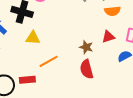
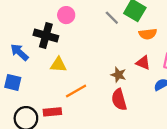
red triangle: (108, 37) -> (143, 63), turned 40

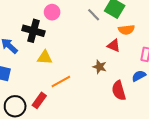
red triangle: (143, 63) -> (114, 46), moved
red semicircle: (119, 100) -> (119, 90), moved
red rectangle: (52, 112) -> (39, 100), turned -49

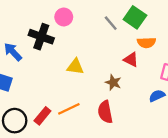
yellow triangle: (45, 57) -> (75, 67), moved
orange line: (61, 81) -> (69, 109), moved
red semicircle: (119, 90) -> (105, 112), moved

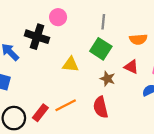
green square: (135, 17) -> (101, 49), moved
gray line: (111, 23) -> (103, 22), turned 48
red triangle: (131, 60) -> (131, 67), moved

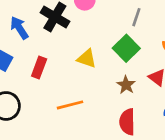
red semicircle: (101, 107) -> (127, 122), moved
red rectangle: (40, 113) -> (39, 68), moved, turned -30

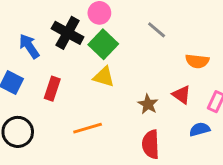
gray line: (136, 17) -> (157, 30), turned -66
green square: (126, 48) -> (103, 44), moved

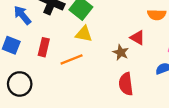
red triangle: (182, 95) -> (137, 38), moved
orange line: (88, 128) -> (72, 59), moved

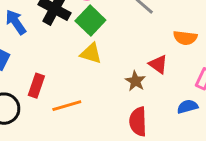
red rectangle: (44, 47) -> (36, 86), moved
orange line: (72, 59) -> (67, 106), moved

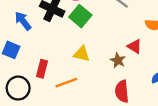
yellow triangle: (91, 53) -> (82, 54), moved

